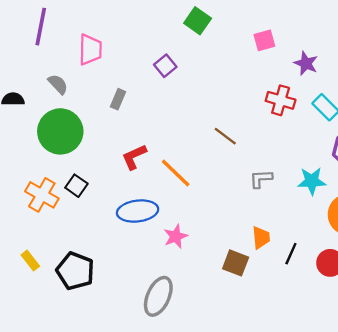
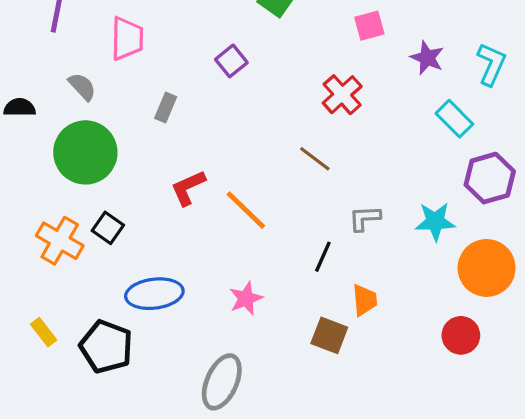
red cross: (281, 100) -> (342, 95), moved, turned 32
blue ellipse: (138, 211) -> (154, 294), moved
black line: (291, 254) -> (323, 257), moved

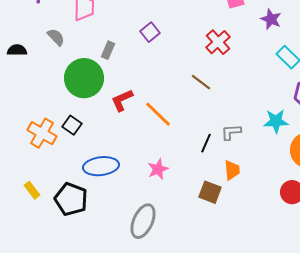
purple square: (231, 61) -> (150, 32), moved
green circle: (85, 152) -> (84, 78), moved
gray L-shape: (365, 218) -> (231, 132), moved

